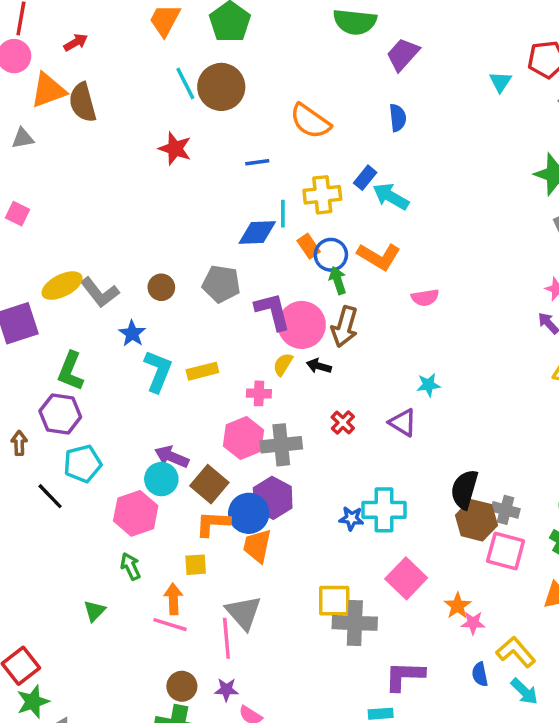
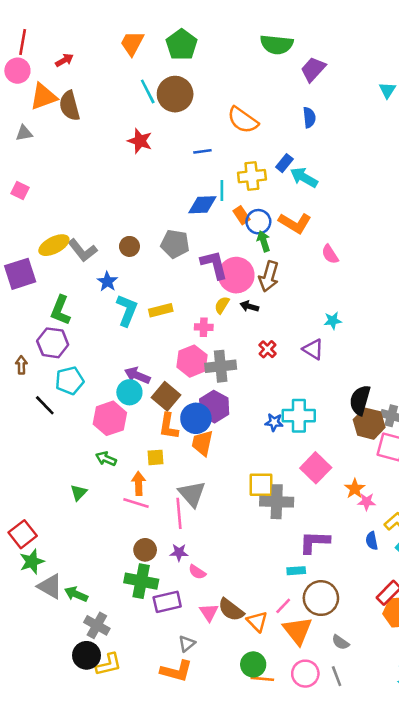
pink semicircle: (425, 298) -> (330, 254), turned 66
orange L-shape: (213, 524) -> (169, 426), turned -84
green arrow: (131, 566) -> (106, 459), turned -42

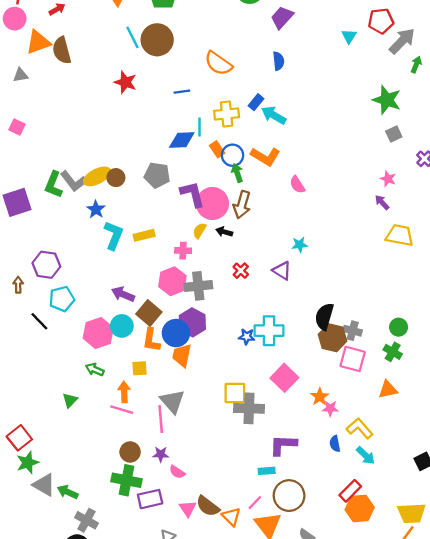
yellow ellipse: (54, 245) -> (97, 176), moved
green L-shape: (60, 310) -> (54, 185), moved
cyan circle: (129, 392) -> (122, 326), moved

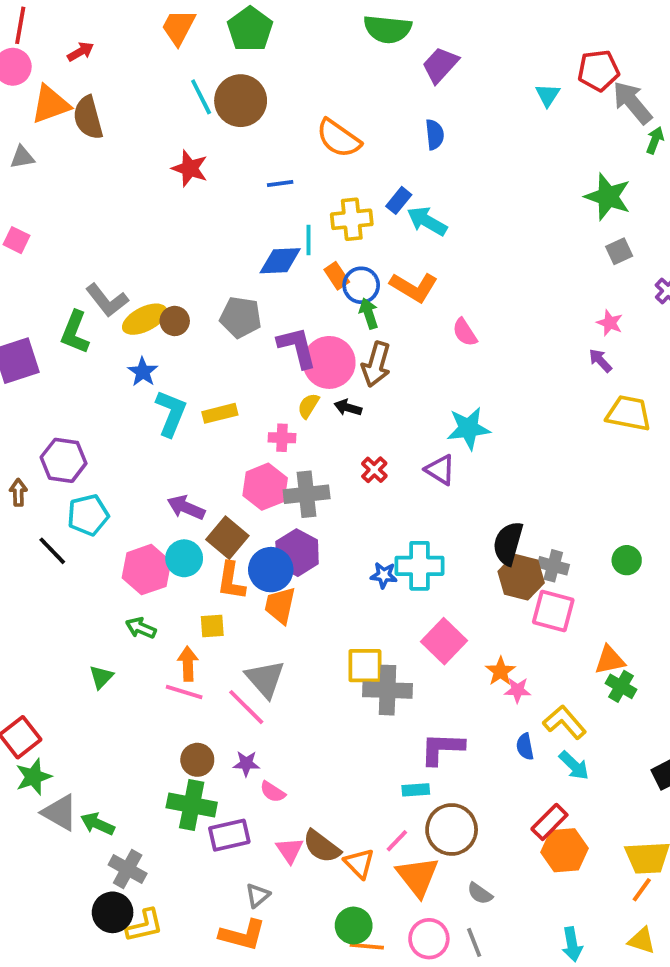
gray arrow: (402, 41) -> (632, 103), turned -84
gray L-shape: (74, 181) -> (107, 300), moved
cyan star: (300, 245) -> (468, 428), size x1.6
green cross: (393, 352) -> (621, 686), moved
pink line: (161, 419) -> (246, 707), turned -40

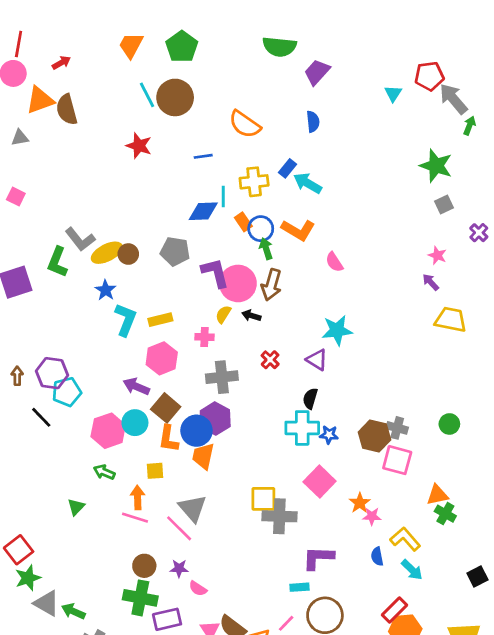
purple hexagon: (64, 460) -> (52, 373), moved
pink hexagon: (265, 487) -> (162, 358), moved
black semicircle: (508, 543) -> (310, 399), moved, size x0.7
blue star: (384, 575) -> (329, 435), moved

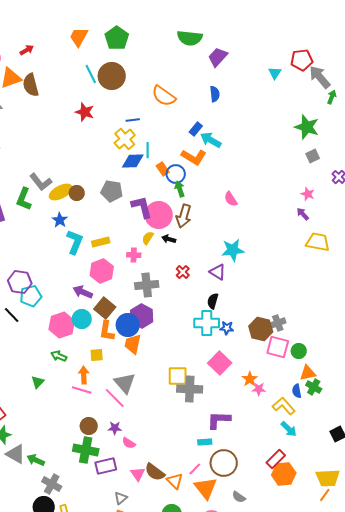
yellow cross: (254, 182) -> (125, 139), moved, turned -35
orange L-shape: (298, 230) -> (194, 157), moved
green circle: (449, 424) -> (299, 351), moved
gray cross: (397, 428) -> (278, 323), turned -35
blue semicircle: (377, 556) -> (297, 391), moved

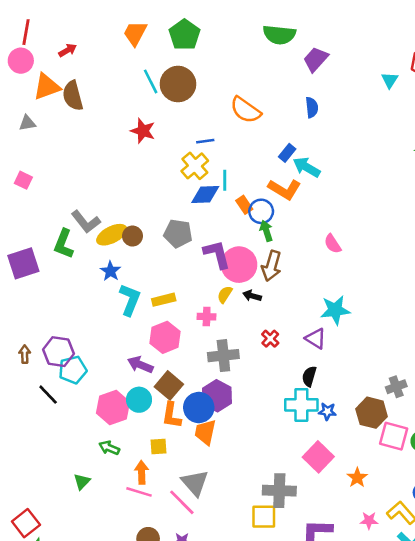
gray cross: (278, 323) -> (396, 387), moved
yellow square: (178, 376) -> (264, 517), moved
pink star: (259, 389) -> (369, 521), moved

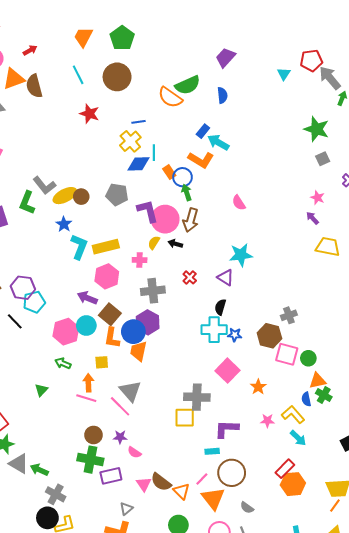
green semicircle: (279, 35) -> (188, 85), moved, turned -30
cyan line: (151, 81) -> (78, 75), moved
yellow rectangle: (164, 300) -> (106, 247), size x1.4

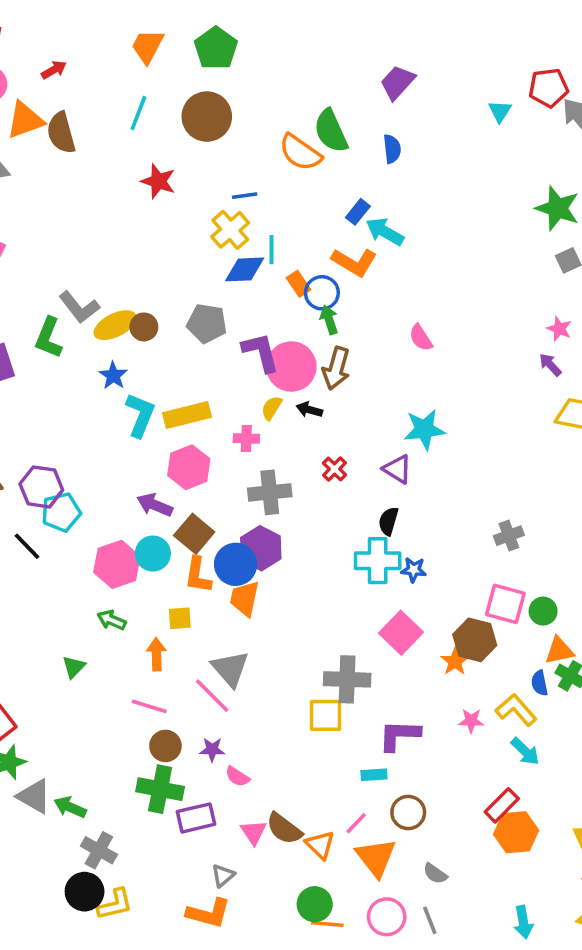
cyan line: (78, 75) -> (138, 113), turned 48
green semicircle: (188, 85) -> (331, 131), turned 90
brown hexagon: (269, 336) -> (475, 640), moved
pink line: (86, 398) -> (149, 706), moved
brown circle: (232, 473) -> (408, 812), size x0.7

